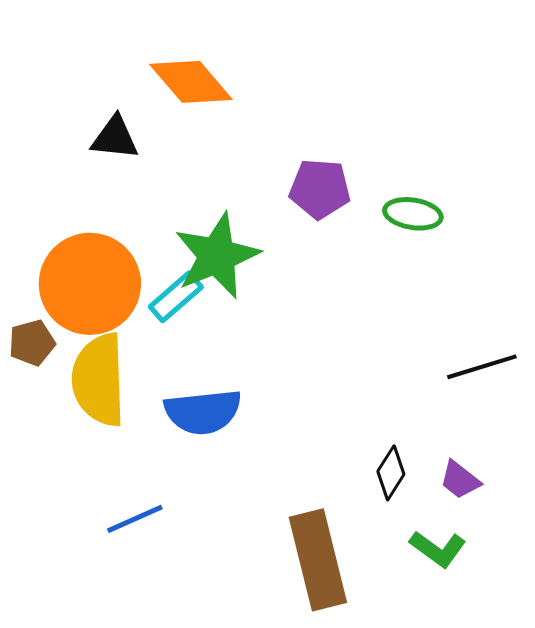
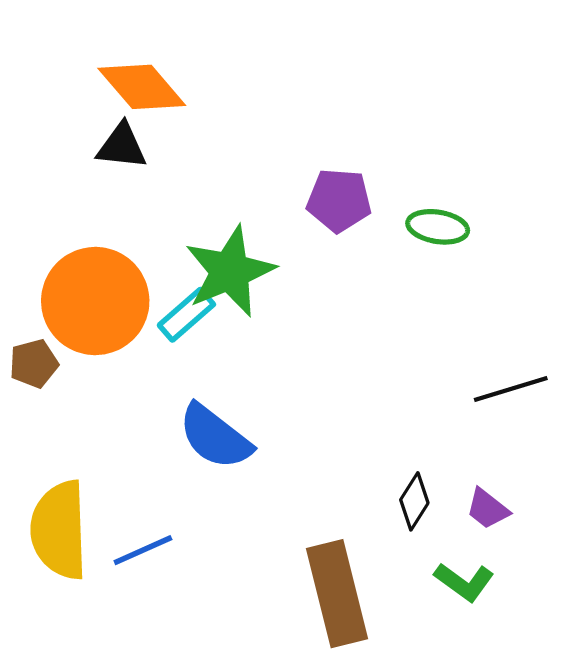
orange diamond: (191, 82) -> (142, 87), moved
yellow semicircle: (99, 380) -> (59, 530), moved
blue semicircle: (203, 412) -> (215, 437), turned 44

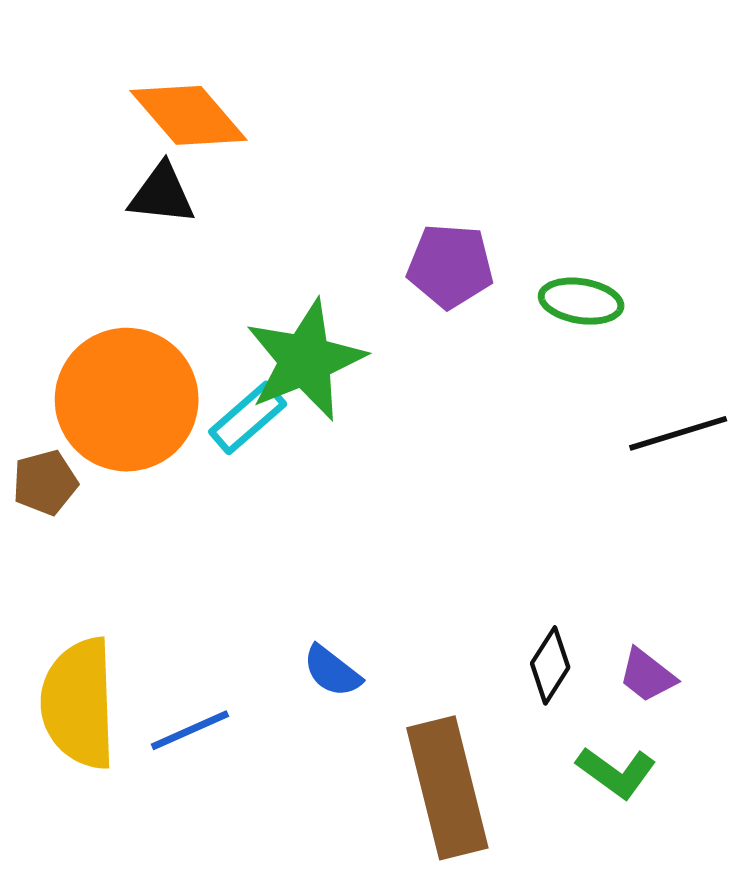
black line: (511, 389) -> (678, 433), moved
blue semicircle: (215, 437) -> (332, 671), moved, size x0.6

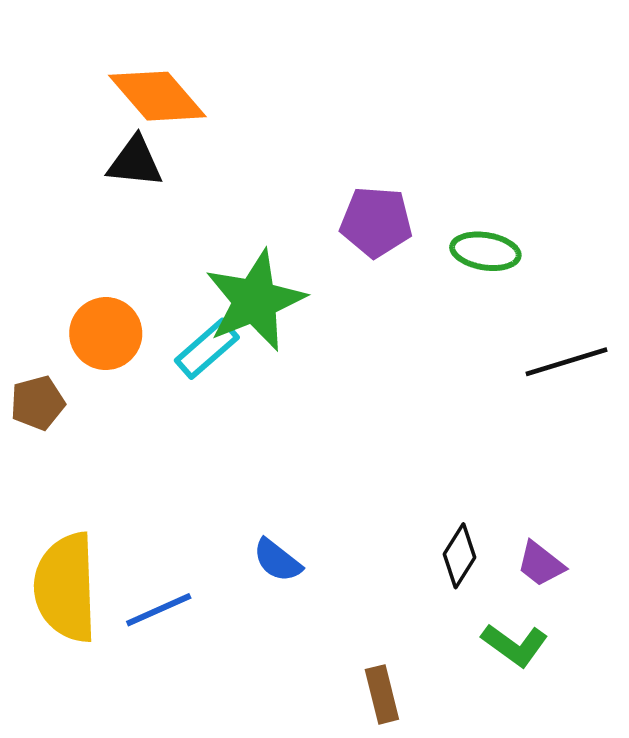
orange circle: (127, 400) -> (106, 334), size x0.6
brown rectangle: (447, 788) -> (382, 694), moved, size x0.5

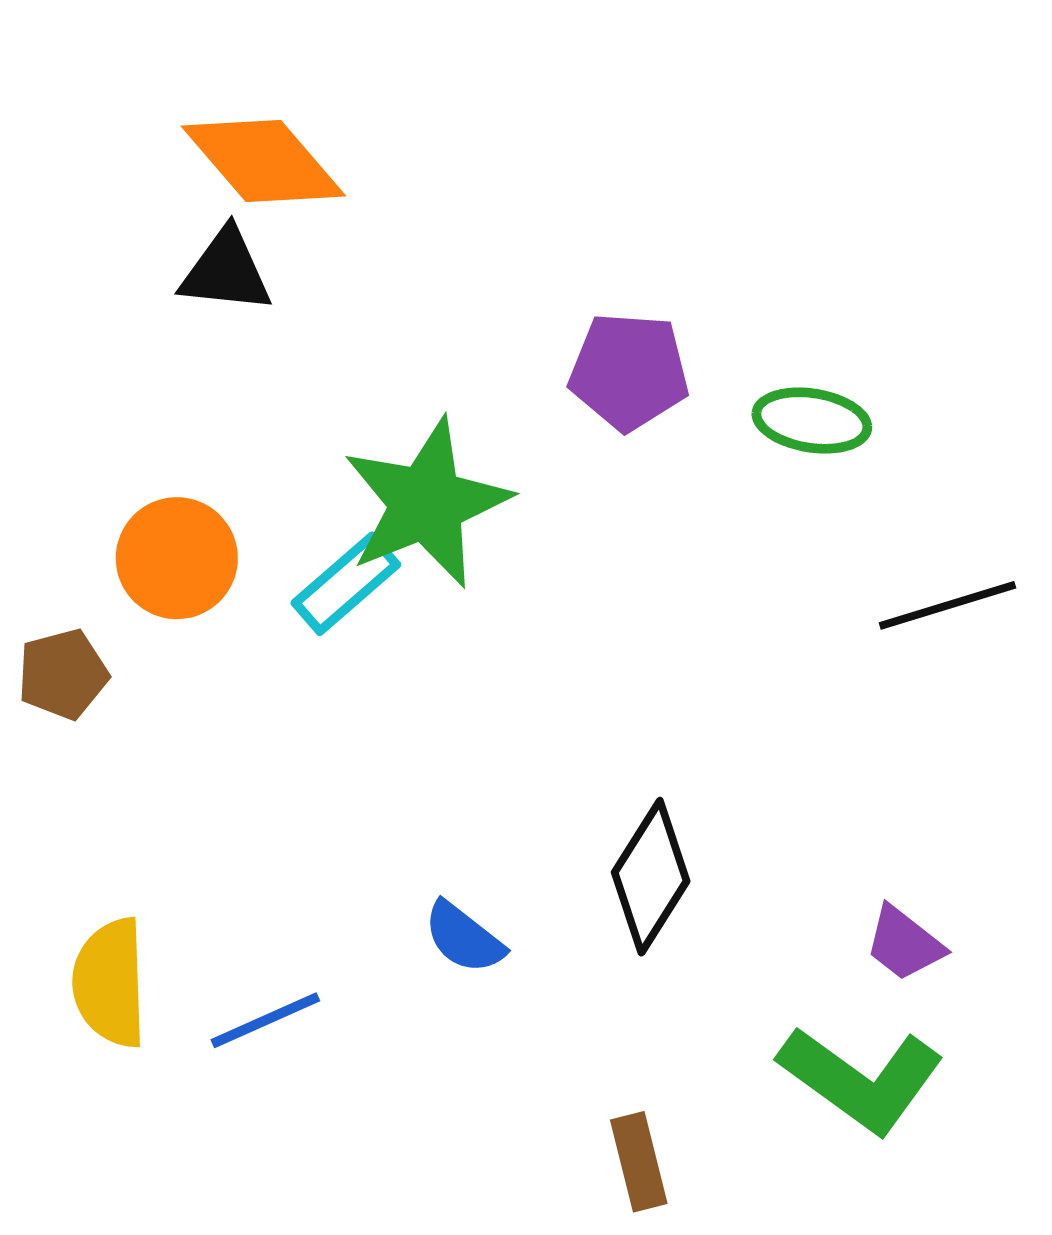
black diamond: (460, 556) -> (651, 877), moved, size x1.4
yellow semicircle: (66, 587) -> (110, 983), size x0.7
green L-shape: (515, 645) -> (861, 1079), size x1.5

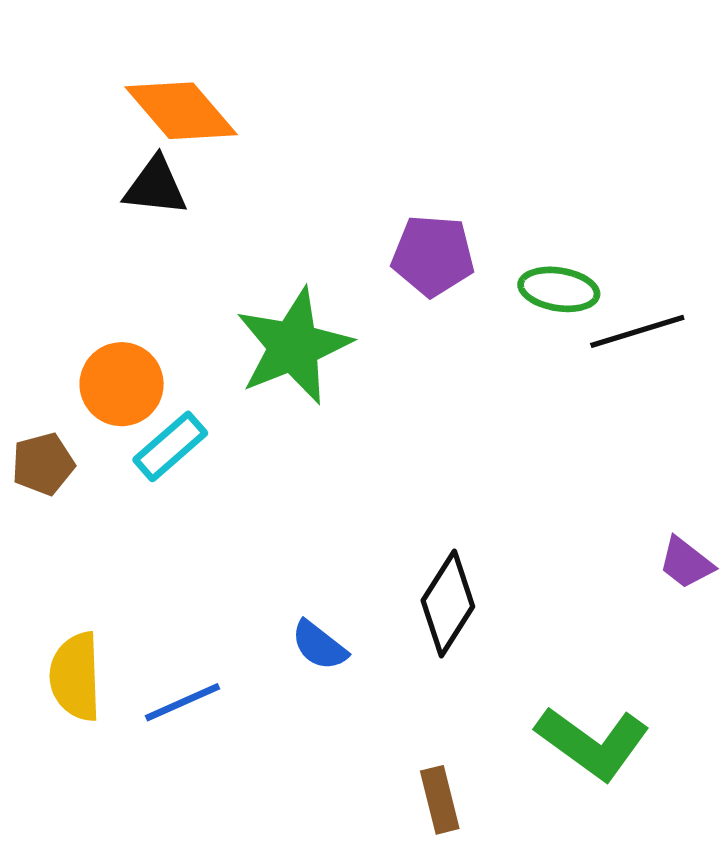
cyan rectangle: (346, 584) -> (170, 446), moved
black line: (948, 605) -> (637, 331), moved
purple trapezoid: (904, 944) -> (686, 563), moved

